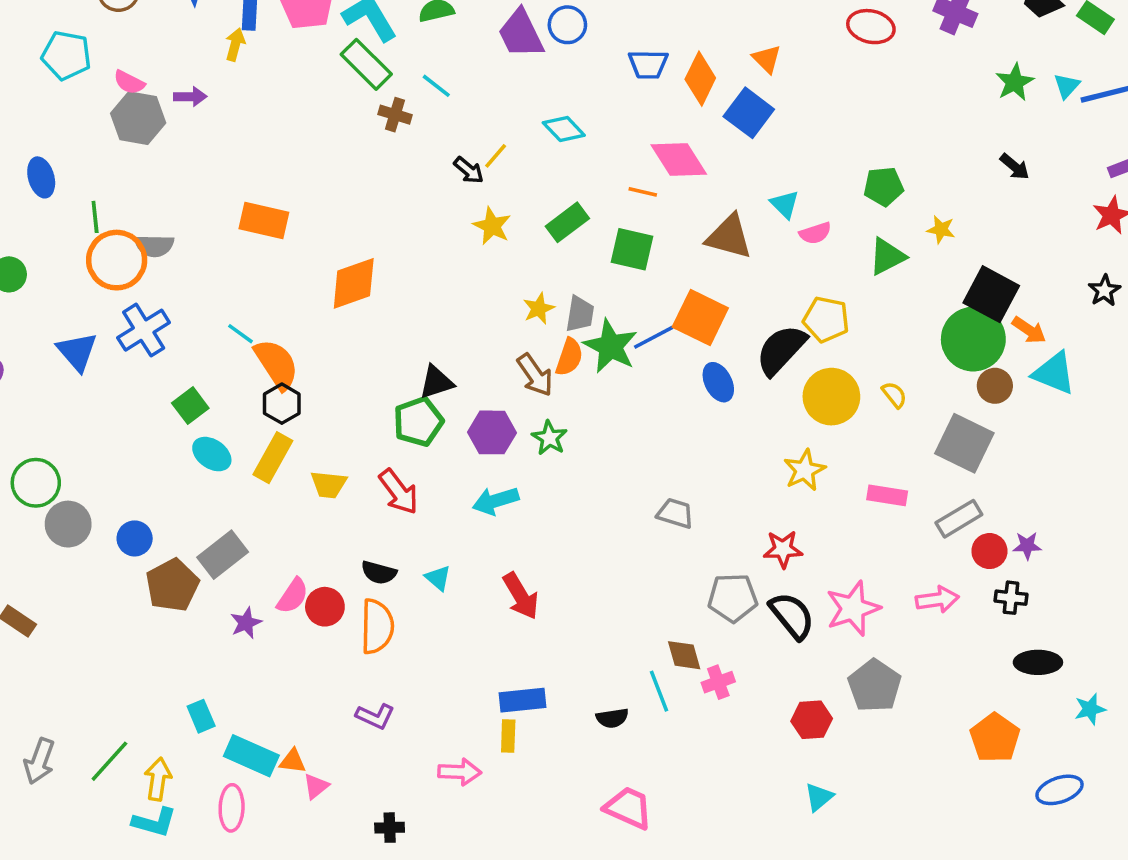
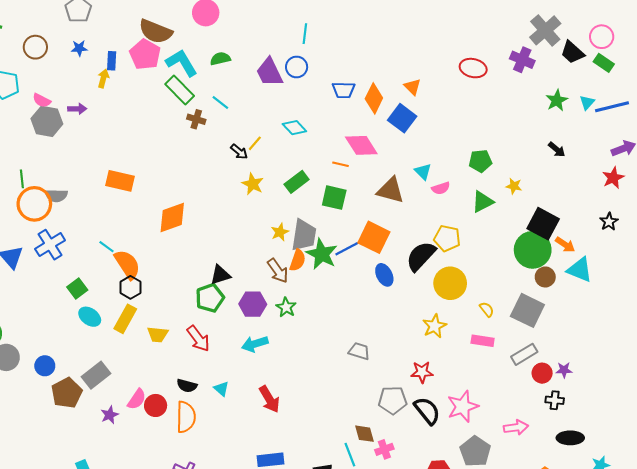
gray trapezoid: (580, 314) -> (304, 235), size x1.5
yellow semicircle: (894, 395) -> (487, 309), moved
pink arrow: (937, 600) -> (516, 427), moved

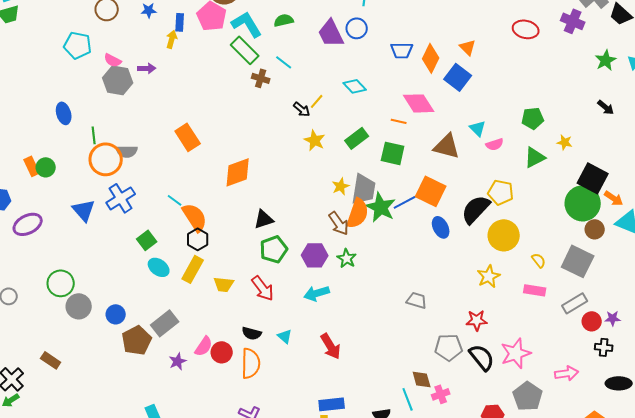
orange rectangle: (120, 181) -> (188, 137), turned 44
orange semicircle: (298, 260) -> (358, 213), size x1.4
black triangle: (220, 275) -> (264, 219), moved

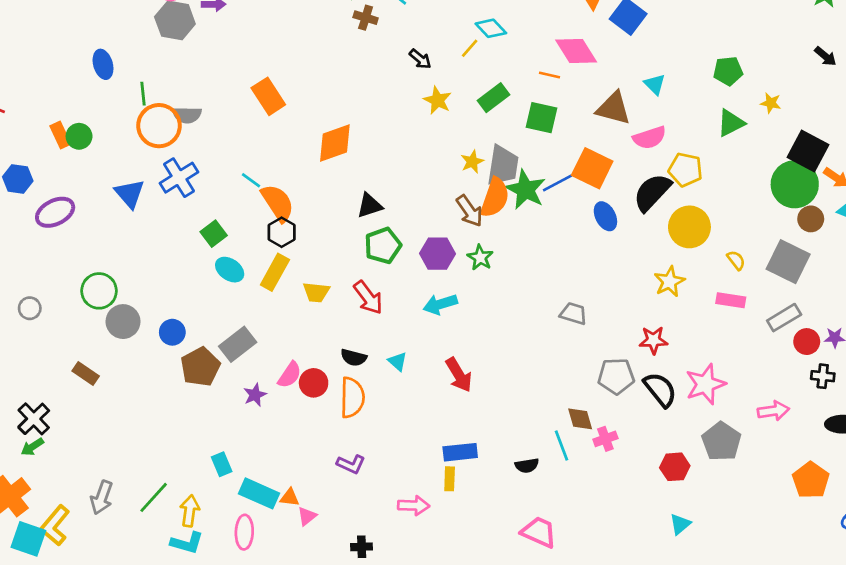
yellow line: (317, 101) -> (470, 48), moved
pink semicircle: (495, 144) -> (649, 138), moved, size x1.4
brown rectangle: (51, 360) -> (86, 374), moved

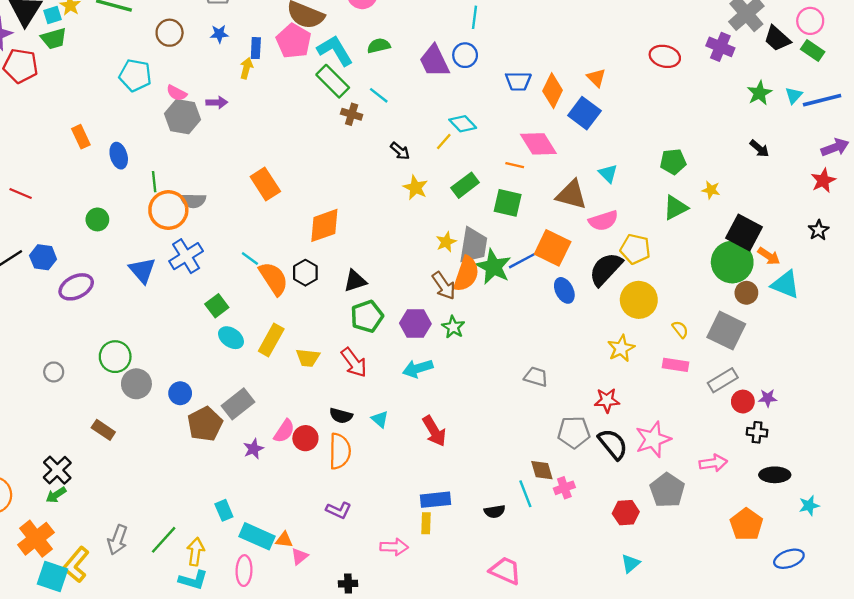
orange rectangle: (60, 135) -> (81, 137), moved
black hexagon: (282, 232) -> (305, 273), moved

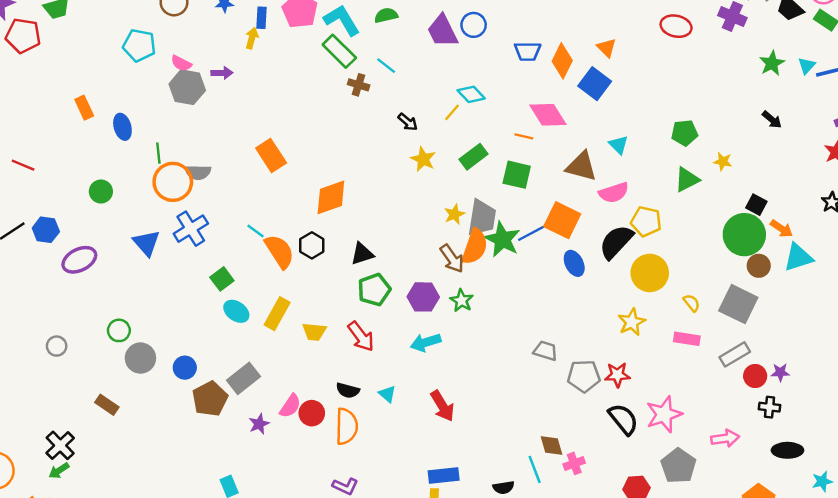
black square: (744, 232) -> (756, 205), size x0.6
cyan triangle: (785, 284) -> (798, 257), turned -40
green circle: (115, 357) -> (119, 330), size x0.7
gray pentagon: (574, 432) -> (584, 376), moved

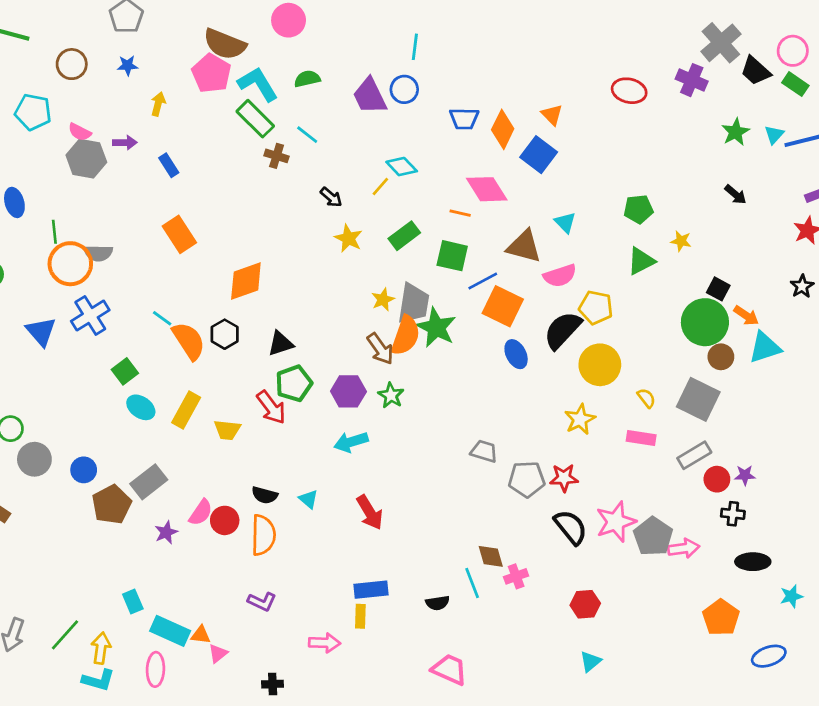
blue rectangle: (261, 18) -> (169, 165), moved, turned -36
blue line: (531, 233) -> (483, 281), moved
red arrow: (361, 336) -> (271, 407), moved
gray pentagon: (678, 466) -> (653, 536), moved

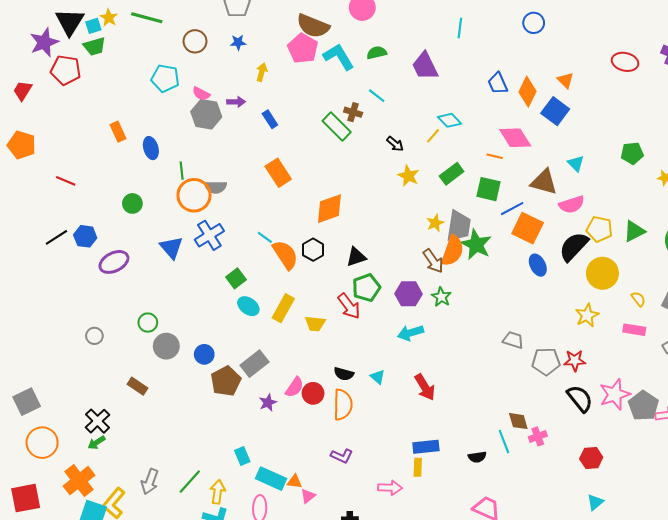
blue circle: (404, 89) -> (534, 23), moved
green rectangle: (255, 119) -> (337, 127), moved
blue trapezoid: (464, 119) -> (498, 83), turned 65
green triangle: (641, 261) -> (634, 231), moved

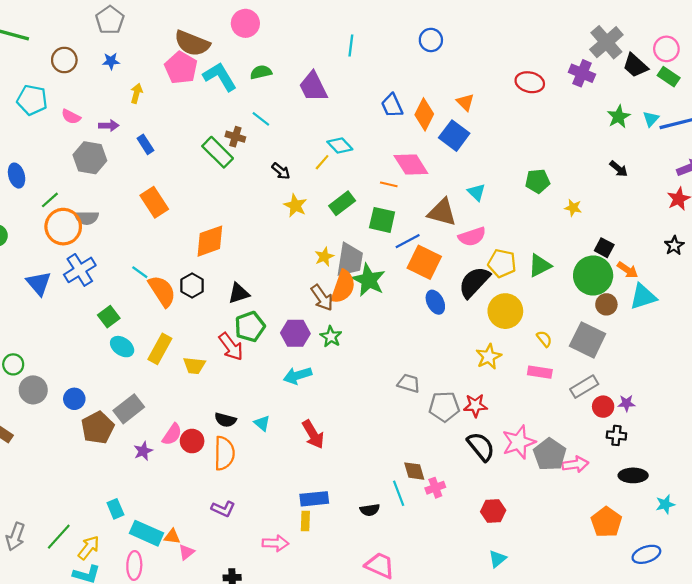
gray hexagon: (206, 114) -> (90, 158), moved
green line: (182, 171) -> (50, 200), turned 54
yellow arrow: (218, 492) -> (89, 548), turned 30

